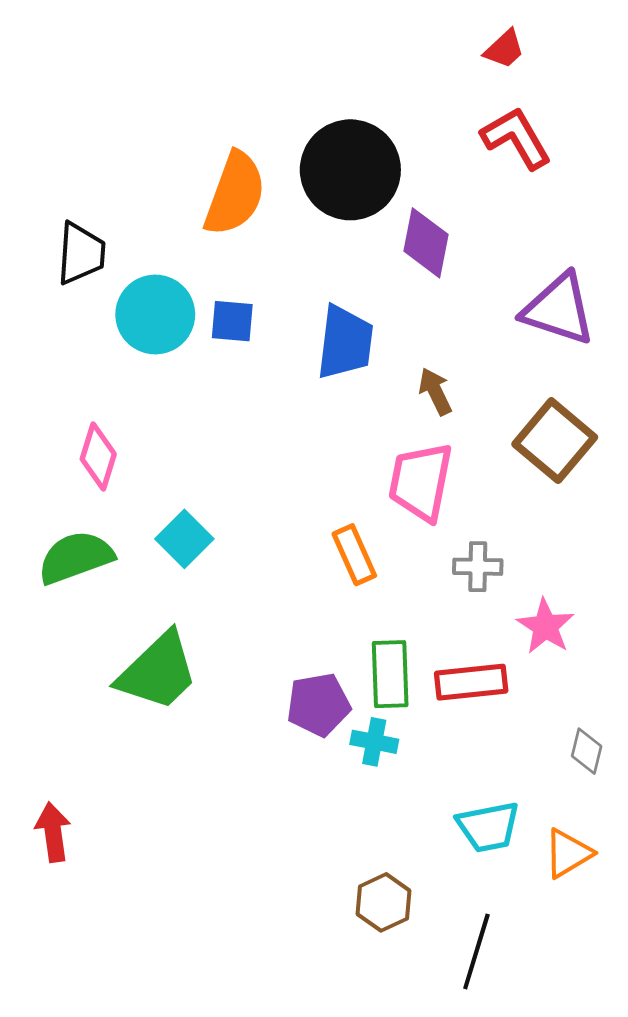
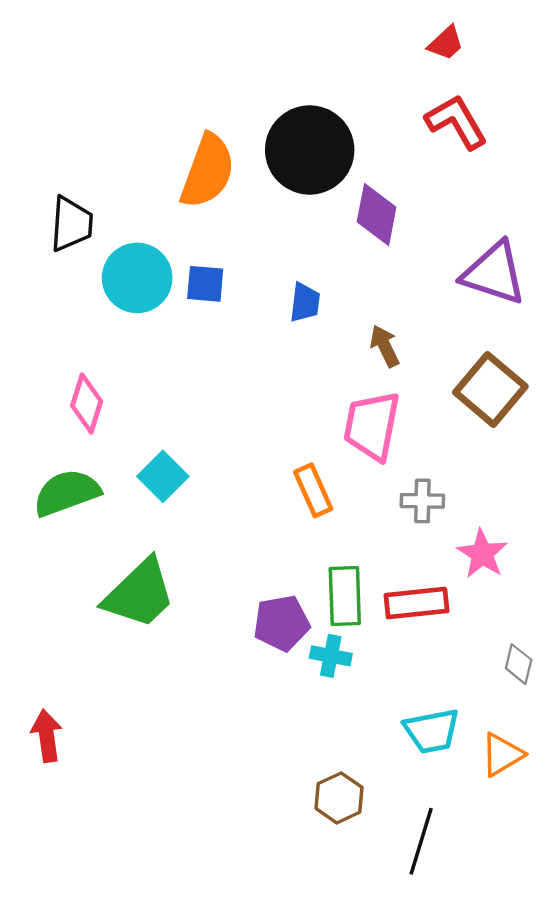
blue trapezoid: (345, 342) -> (305, 303), size x0.6

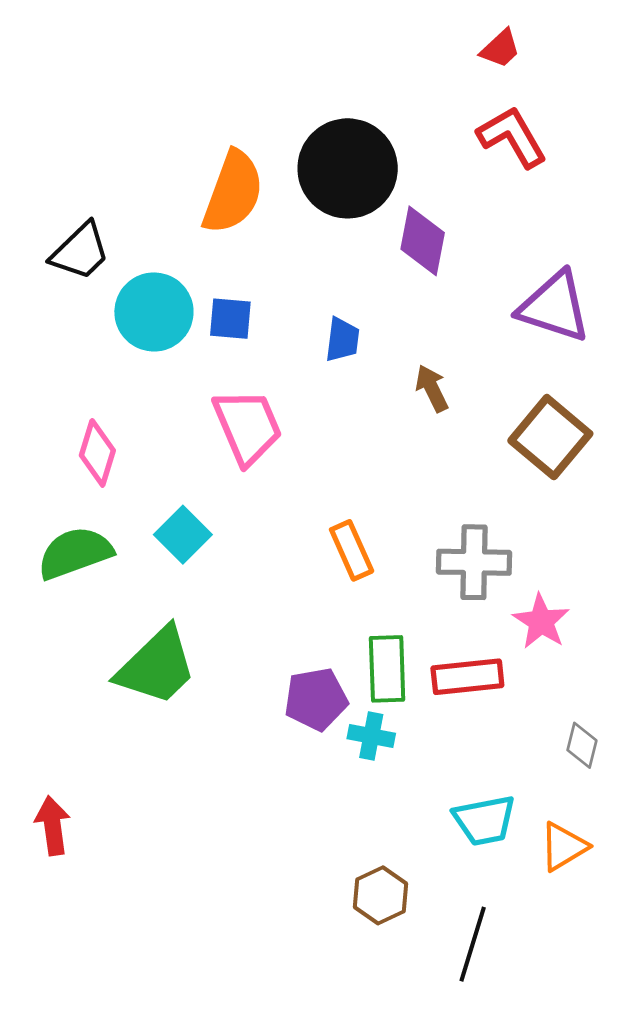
black trapezoid: (71, 224) -> (80, 251), turned 42
pink trapezoid: (372, 426) -> (247, 427), moved, turned 146
gray cross: (422, 501) -> (474, 562), size x1.5

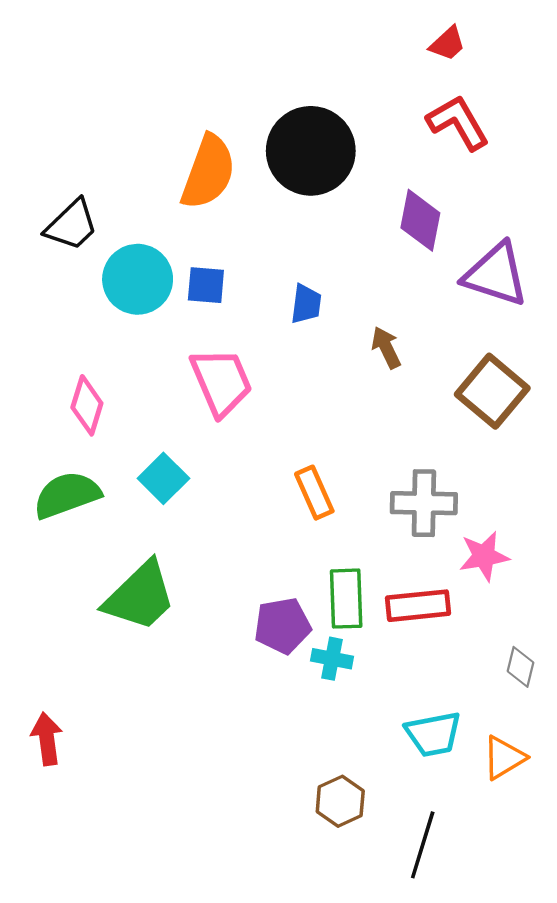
purple diamond: (423, 241) -> (420, 220), moved
pink star: (541, 621) -> (484, 556), turned 30

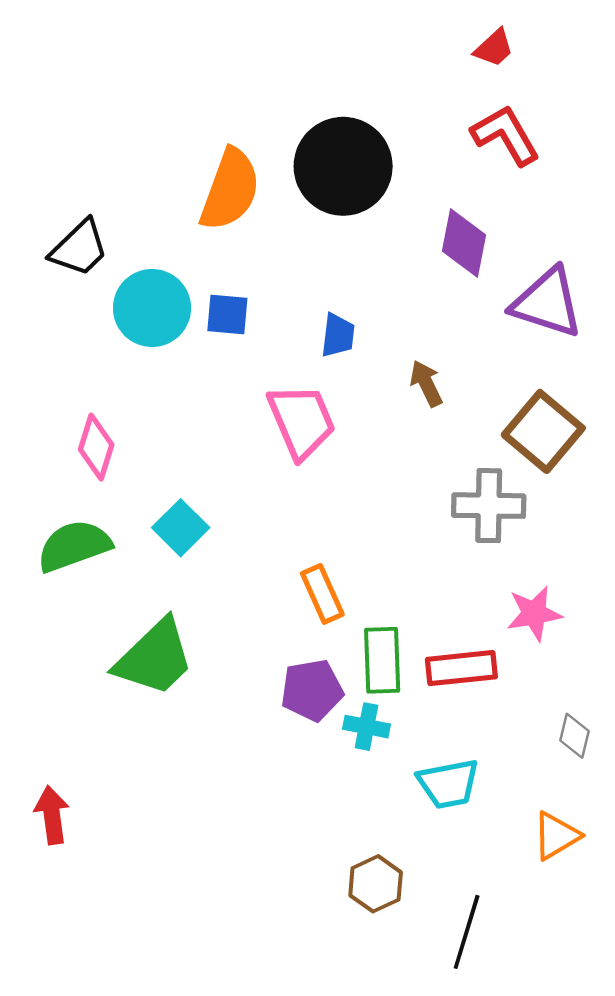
pink trapezoid: (221, 382) -> (302, 421), moved
orange rectangle: (314, 493) -> (322, 594), moved
gray cross: (424, 503) -> (489, 506), moved
cyan trapezoid: (433, 734) -> (448, 784), moved

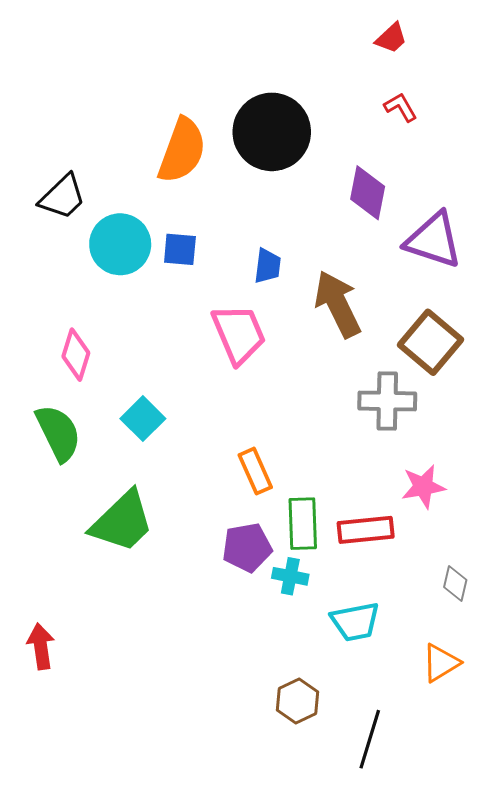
red L-shape: (506, 135) -> (401, 107), size x0.6
brown arrow: (426, 383) -> (338, 304), size x1.8
green semicircle: (74, 546) -> (58, 433), turned 84

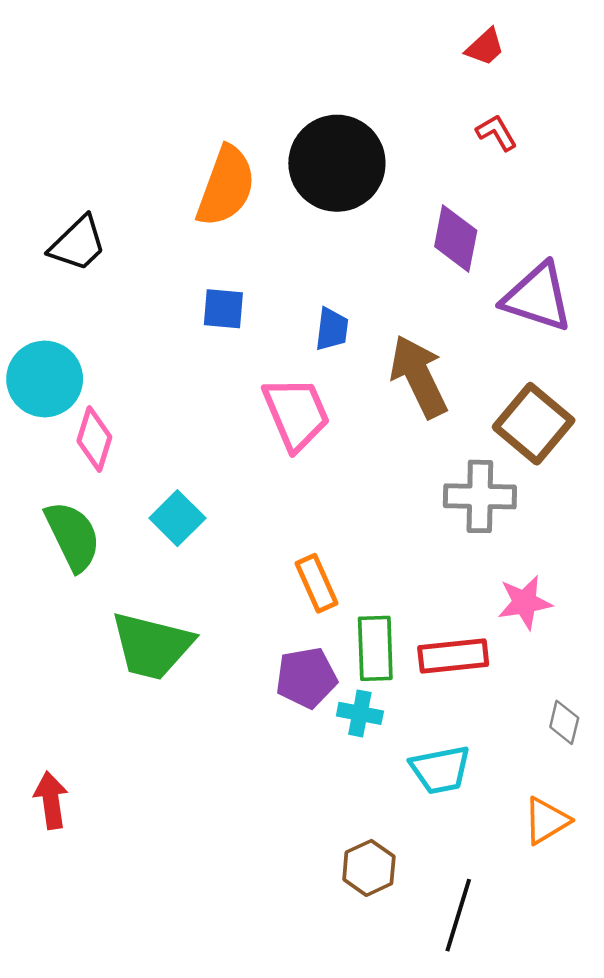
cyan circle: (120, 244) -> (45, 379), moved
green trapezoid: (122, 522) -> (152, 646), turned 58

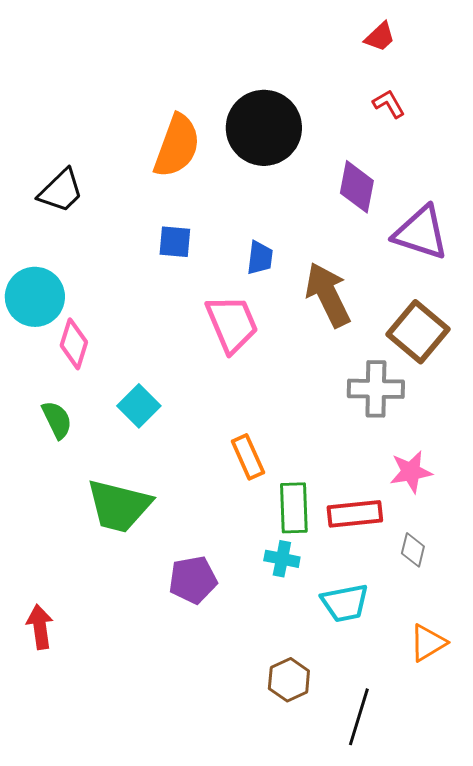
green semicircle: (73, 536) -> (57, 420), size x0.7
purple pentagon: (306, 678) -> (193, 580), moved
gray diamond: (564, 722) -> (413, 550), moved

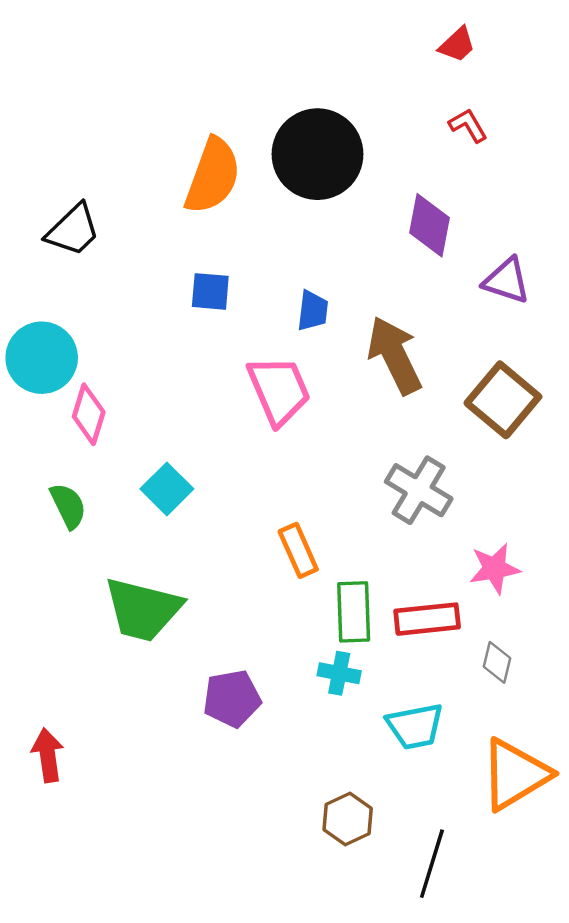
purple triangle: (421, 233) -> (507, 281), size x0.7
gray cross: (376, 389) -> (419, 490), moved, turned 30
orange triangle: (428, 643) -> (515, 774), size x1.6

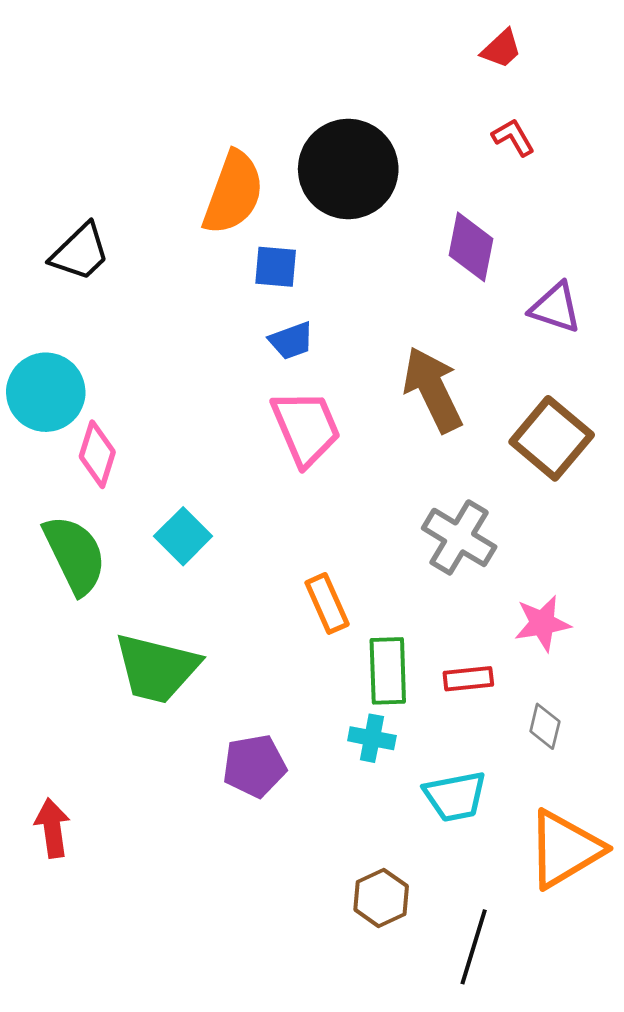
blue square: (210, 291) -> (276, 267), moved
blue trapezoid: (313, 311) -> (291, 341), moved, turned 63
green semicircle: (68, 506) -> (75, 555), size x1.6
red rectangle: (427, 619) -> (468, 679), size x0.7

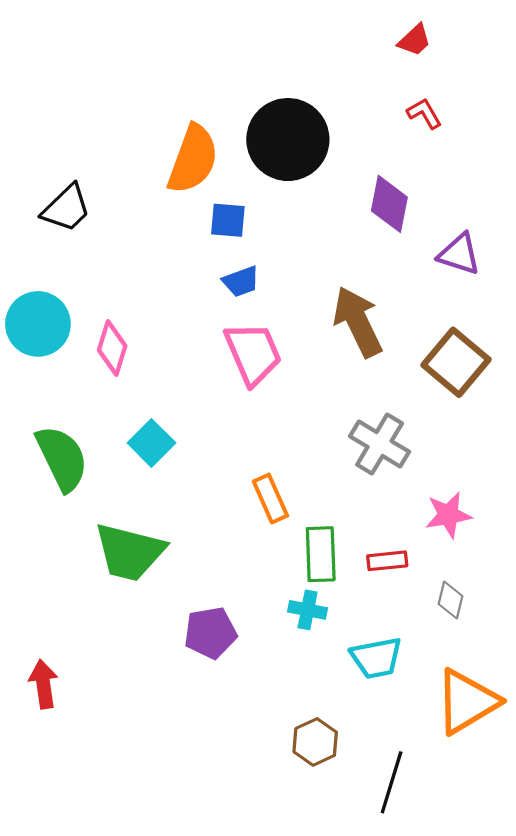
pink diamond: (97, 454) -> (112, 348), moved

